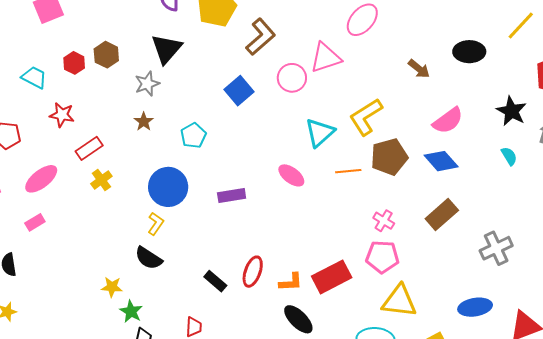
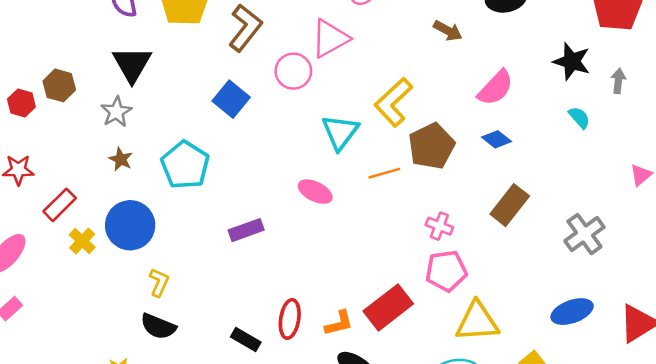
cyan pentagon: (193, 136) -> (185, 165), size x1.5
blue diamond: (441, 161) -> (496, 139), size x0.7
blue circle: (168, 187) -> (130, 225), moved

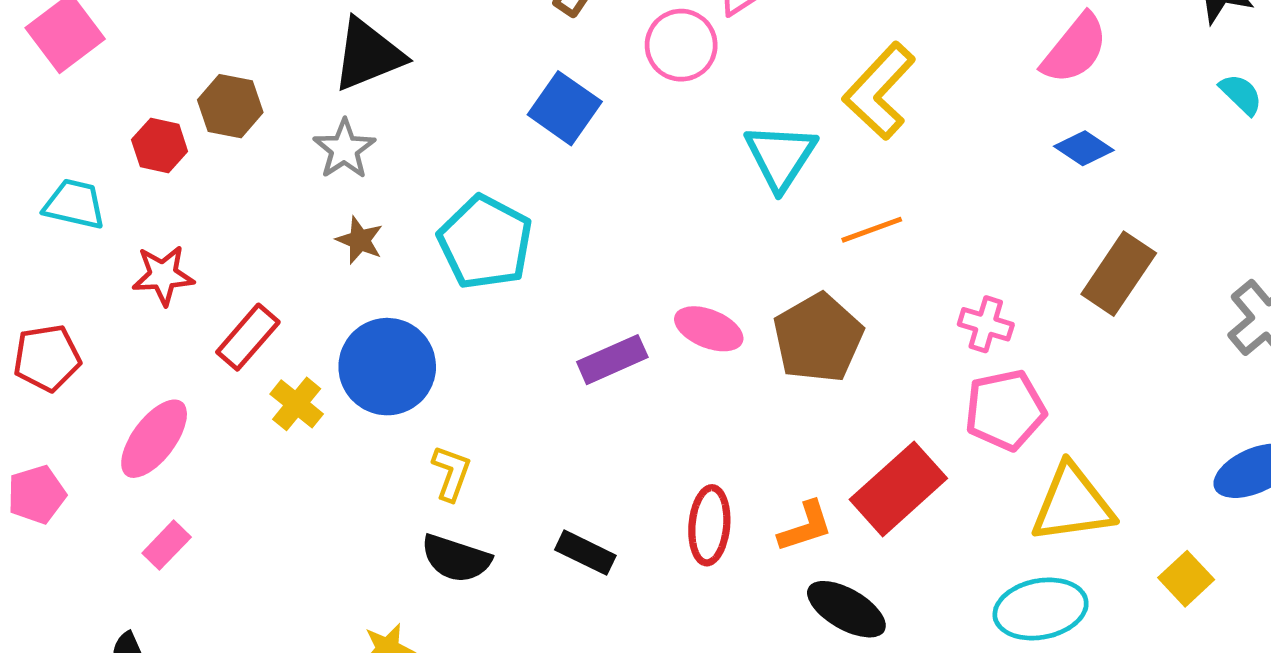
black triangle: (132, 64) -> (368, 55), turned 42
brown pentagon: (432, 146) -> (818, 338), moved
pink ellipse: (315, 192) -> (709, 329), moved
black rectangle: (246, 339) -> (585, 553), moved

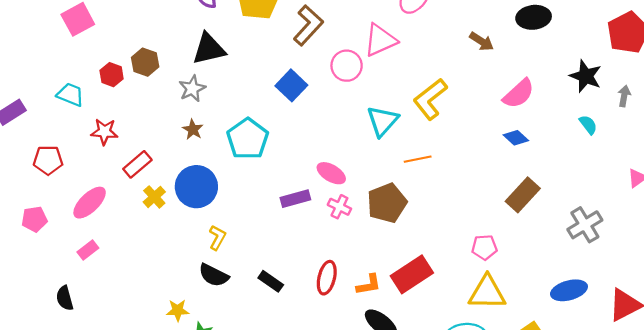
pink cross: (986, 324) -> (339, 207), moved
pink ellipse: (709, 329) -> (331, 173), moved
pink pentagon: (1005, 410) -> (484, 247), moved, size x0.7

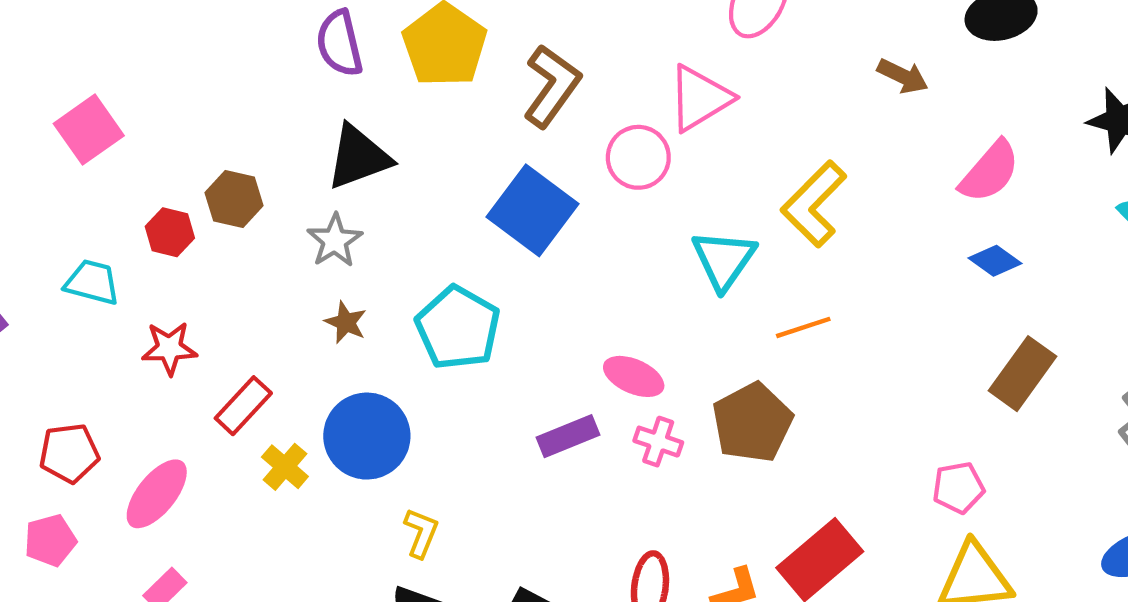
blue square: (291, 85) -> (533, 210), size x1.4
red pentagon: (48, 160) -> (69, 453), moved

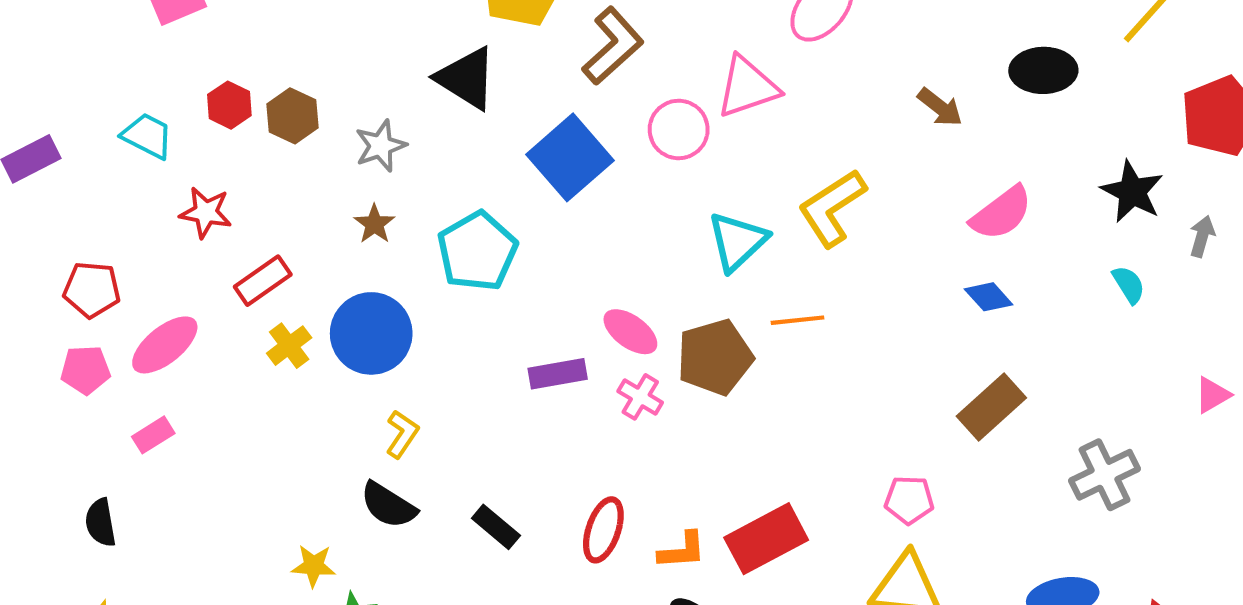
black triangle: (358, 157) -> (466, 78), moved, turned 40
brown hexagon: (234, 199) -> (292, 116), moved
brown pentagon: (752, 423) -> (715, 357), moved
pink pentagon: (50, 540) -> (85, 370), moved

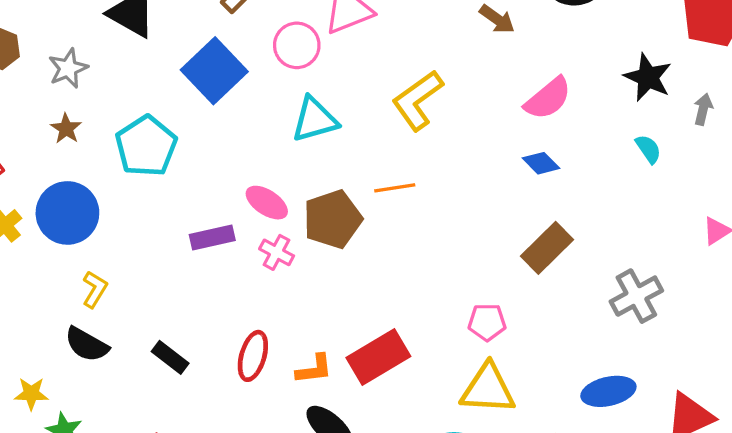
cyan triangle: (737, 241) -> (315, 120), moved, turned 30

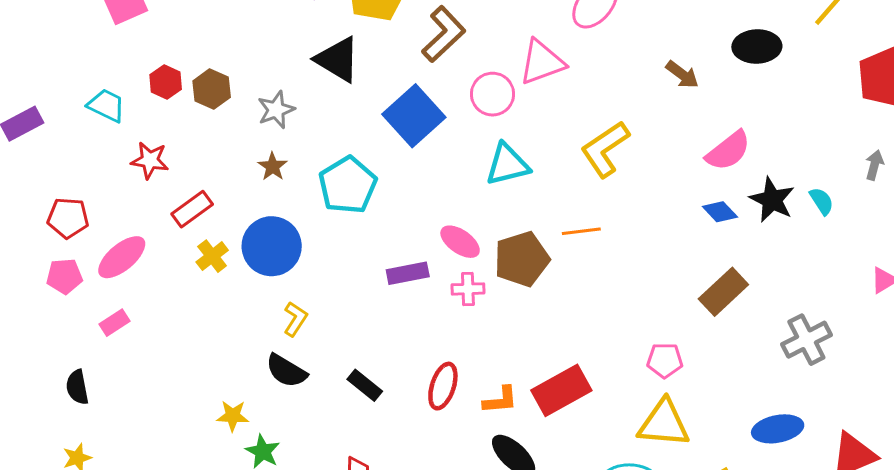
black star: (648, 77) -> (772, 200), moved
pink cross: (277, 252) -> (468, 289), turned -32

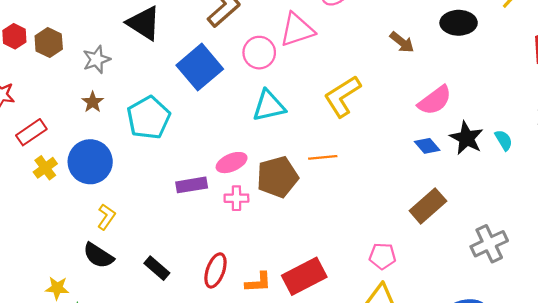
pink ellipse: (460, 242) -> (232, 163), turned -60

